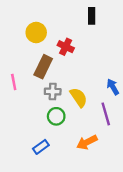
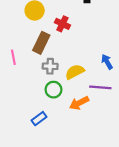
yellow semicircle: (79, 97) -> (75, 72), turned -84
purple line: (106, 114) -> (100, 87), turned -70
orange arrow: (87, 142) -> (79, 103), moved

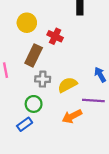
green circle: (53, 90) -> (34, 104), moved
blue rectangle: (39, 119) -> (25, 124), moved

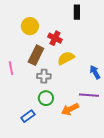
yellow semicircle: (67, 85) -> (66, 58), moved
green circle: (34, 104) -> (46, 98), moved

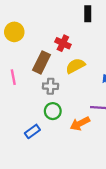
yellow circle: (30, 26) -> (14, 32), moved

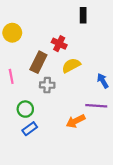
green circle: (53, 111) -> (25, 109), moved

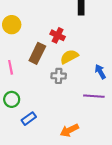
gray cross: (47, 85) -> (59, 76), moved
green circle: (25, 109) -> (12, 99), moved
orange arrow: (76, 121) -> (69, 130), moved

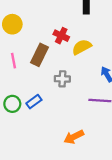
yellow semicircle: (69, 57) -> (82, 47), moved
pink line: (11, 67) -> (13, 61), moved
blue rectangle: (29, 119) -> (34, 102), moved

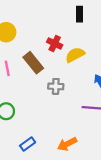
brown rectangle: (40, 55) -> (33, 63), turned -65
blue rectangle: (34, 102) -> (28, 144), moved

